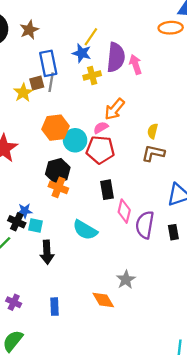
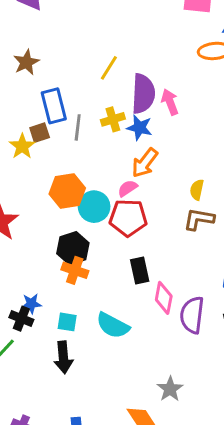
blue star: (82, 53) -> (140, 128), moved
gray line: (51, 82) -> (78, 127), moved
cyan square: (35, 225) -> (67, 322), moved

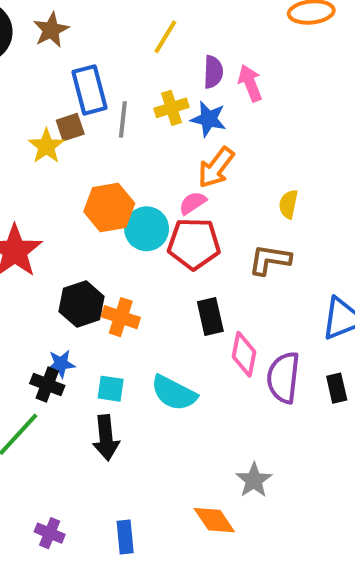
purple semicircle: (143, 94) -> (213, 72), size x0.6
brown L-shape: (199, 219) -> (270, 260), moved
black hexagon: (73, 248) -> (82, 304), moved

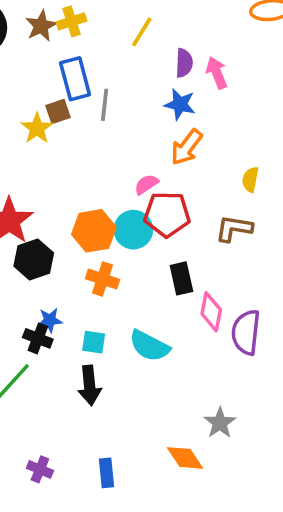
yellow cross: (171, 108) -> (72, 21), moved
pink semicircle: (193, 203) -> (146, 184), moved
orange hexagon: (109, 207) -> (94, 231), moved
cyan circle: (147, 229) -> (133, 230), moved
black hexagon: (82, 304) -> (34, 260), moved

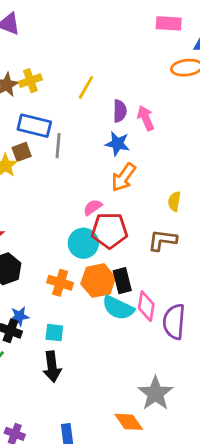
blue rectangle: (75, 79) -> (34, 126), turned -60
orange hexagon: (94, 231) -> (98, 281), moved
cyan semicircle: (149, 346) -> (118, 308), moved
gray star: (220, 423) -> (155, 393), size x1.4

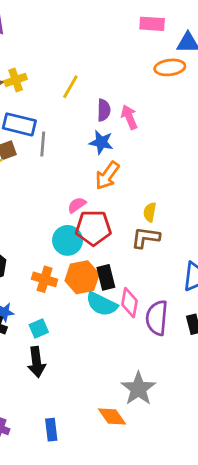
yellow semicircle: (174, 201) -> (150, 212), moved
cyan square: (54, 333) -> (39, 328), turned -30

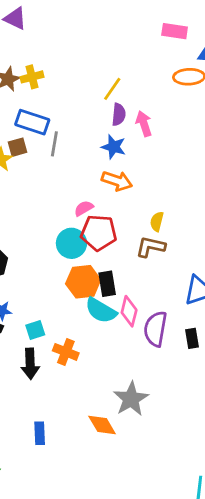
yellow line: (70, 87) -> (112, 89), moved
orange arrow: (107, 175) -> (117, 181), turned -112
orange cross: (45, 279) -> (66, 352), moved

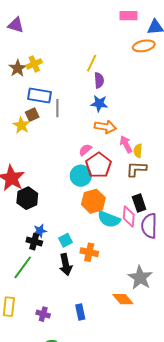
pink arrow: (144, 124) -> (126, 144), moved
red pentagon: (99, 233) -> (99, 165), turned -30
black rectangle: (107, 284) -> (139, 203), moved

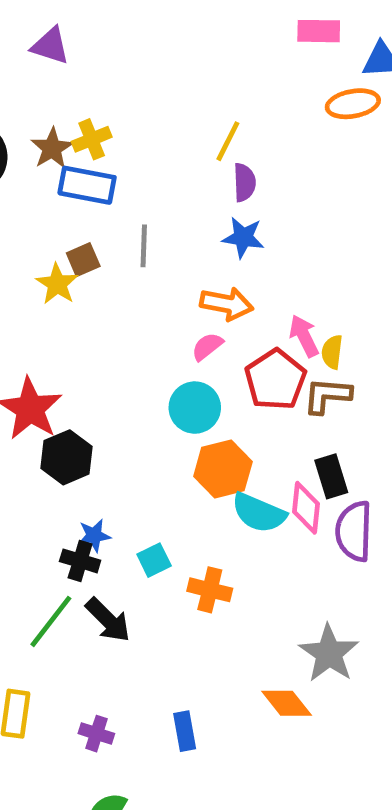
blue rectangle: (40, 96) -> (87, 185), moved
orange arrow: (105, 127) -> (227, 304), moved
red pentagon: (99, 165) -> (275, 380), moved
black arrow: (66, 265) -> (108, 620), moved, turned -35

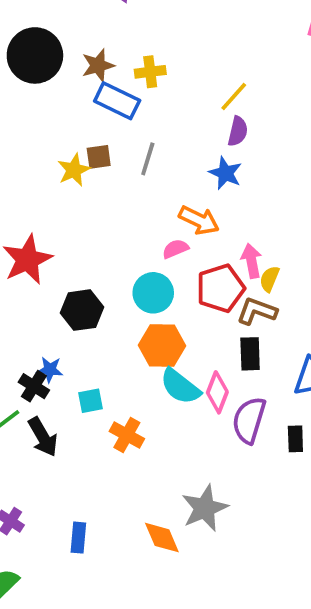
yellow cross: (92, 139) -> (150, 72), moved
black hexagon: (66, 457) -> (82, 310), moved
black rectangle: (331, 476) -> (250, 354), moved

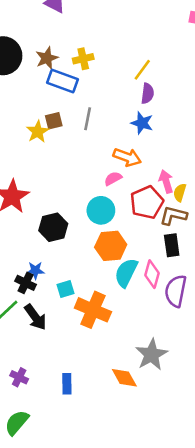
cyan semicircle: (180, 386) -> (126, 273), turned 84
orange cross: (127, 435) -> (93, 310), size x1.5

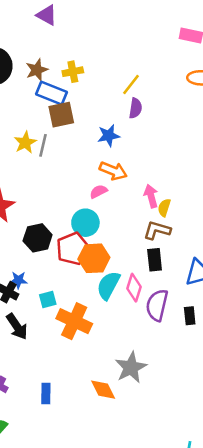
gray line: (88, 119) -> (43, 145), moved
brown square: (54, 121) -> (61, 115), moved, size x1.5
blue star: (142, 123) -> (109, 136), moved, turned -30
red pentagon: (147, 202) -> (73, 249), moved

